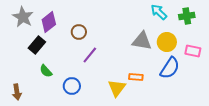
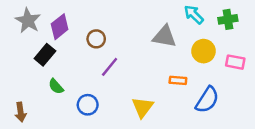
gray triangle: (142, 41) -> (164, 36), moved
blue semicircle: (170, 68) -> (207, 100), moved
orange rectangle: (136, 77) -> (178, 80), moved

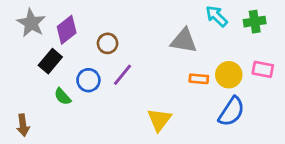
yellow circle: (204, 51) -> (229, 75), moved
orange rectangle: (178, 80) -> (199, 79), moved
blue circle: (88, 105) -> (88, 80), moved

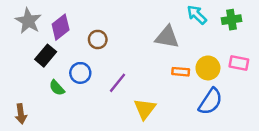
purple line: (122, 75) -> (118, 83), moved

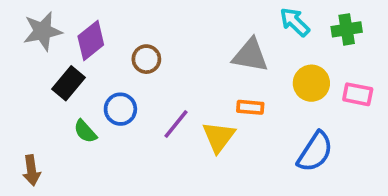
gray star: (28, 21) -> (43, 31), turned 30
yellow circle: (208, 68) -> (311, 83), moved
orange rectangle: (181, 72) -> (250, 107), moved
yellow triangle: (145, 109) -> (219, 137), moved

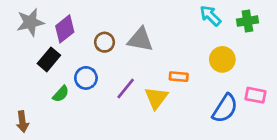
gray triangle: (250, 55) -> (140, 40), moved
pink rectangle: (358, 94) -> (255, 95), moved
green semicircle: (85, 131) -> (61, 94), turned -96

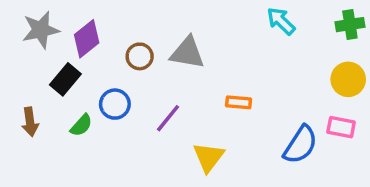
green cross: (247, 21) -> (350, 25), moved
yellow circle: (222, 59) -> (348, 79), moved
yellow triangle: (156, 98) -> (209, 157), moved
brown arrow: (22, 122) -> (30, 122), moved

